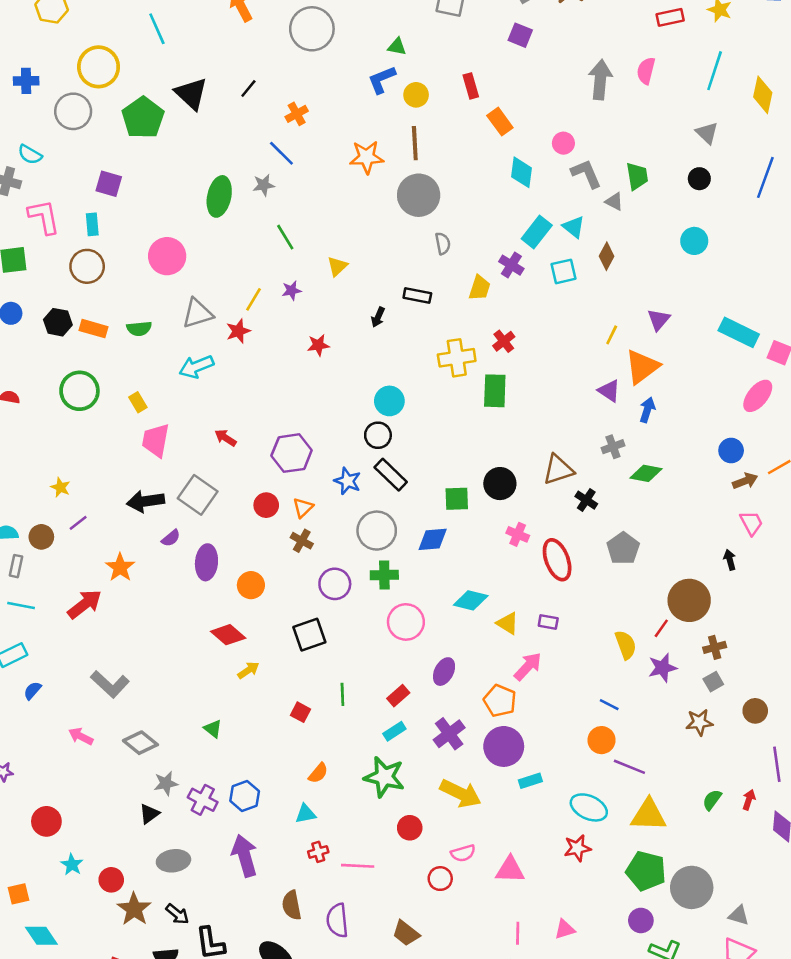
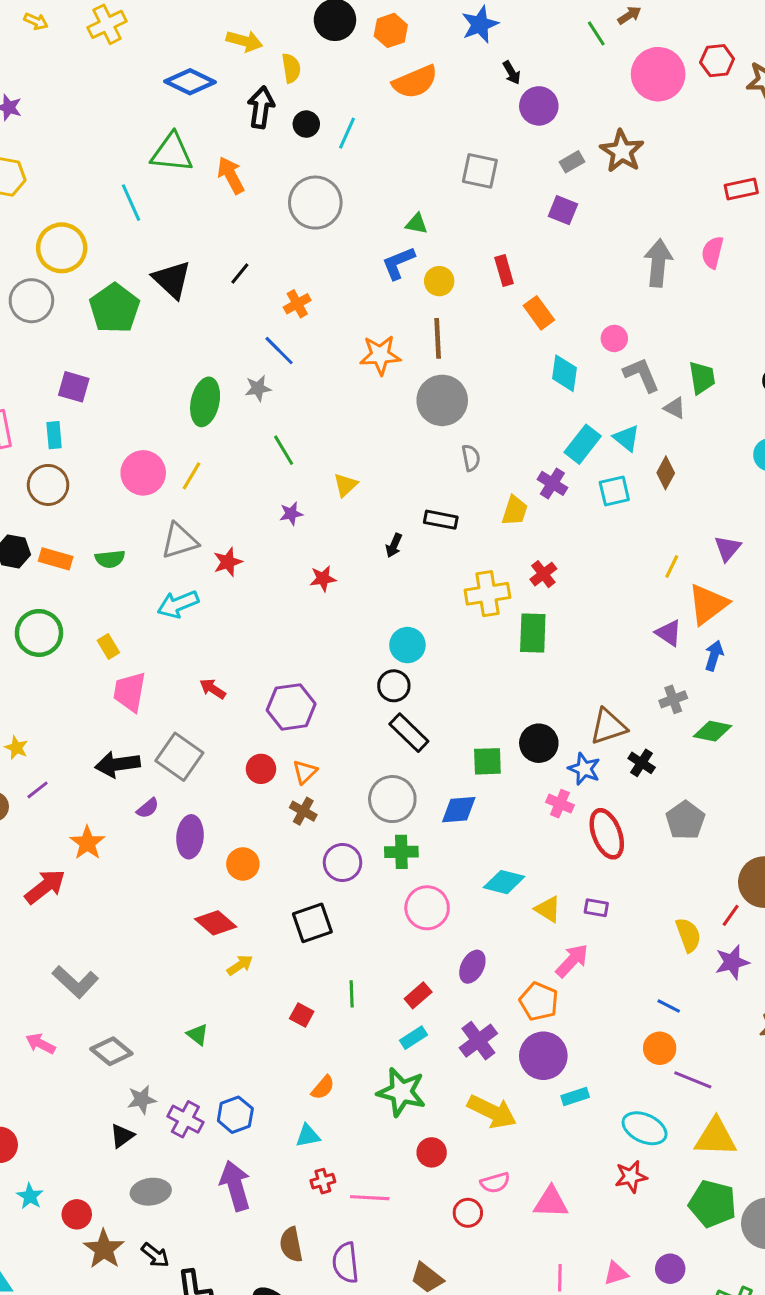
yellow line: (253, 299) -> (192, 476), moved
blue star: (347, 481) -> (584, 769), moved
purple circle: (641, 920) -> (670, 1269), moved

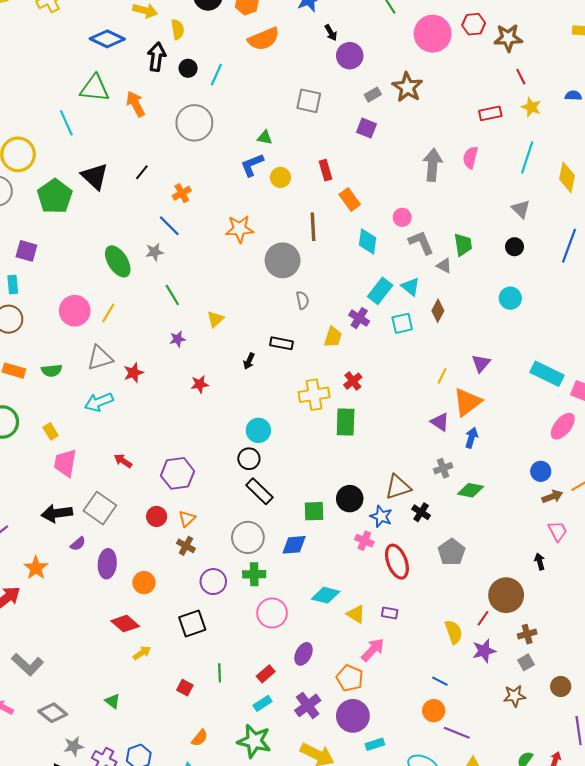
brown line: (438, 338) -> (313, 227), moved
green ellipse: (205, 402) -> (118, 261), turned -44

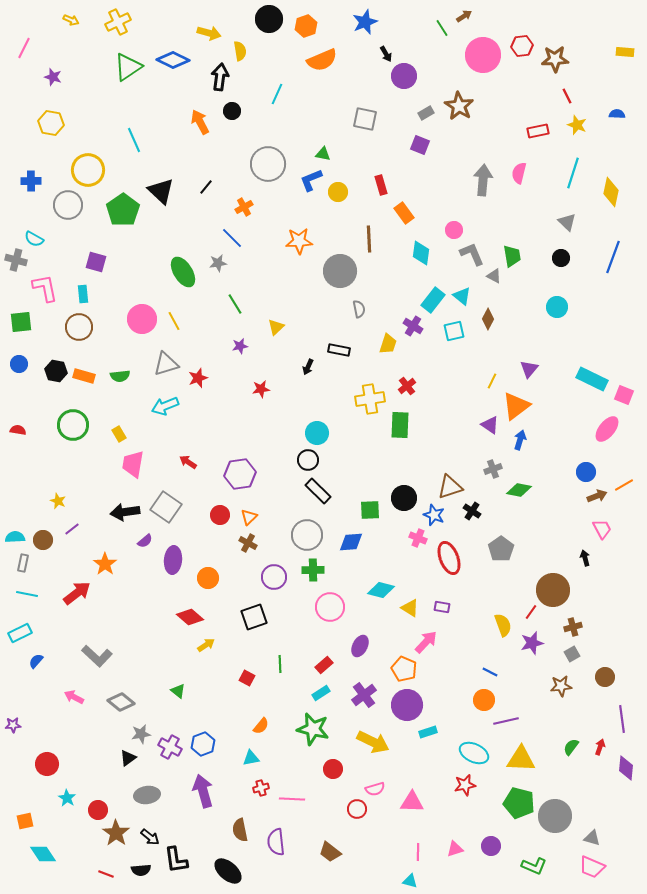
black circle: (188, 68) -> (232, 111), moved
green triangle: (95, 88) -> (128, 67), moved, turned -40
gray circle: (194, 123) -> (268, 164), moved
yellow line: (108, 313) -> (174, 321), turned -60
purple line: (457, 733) -> (506, 721), turned -35

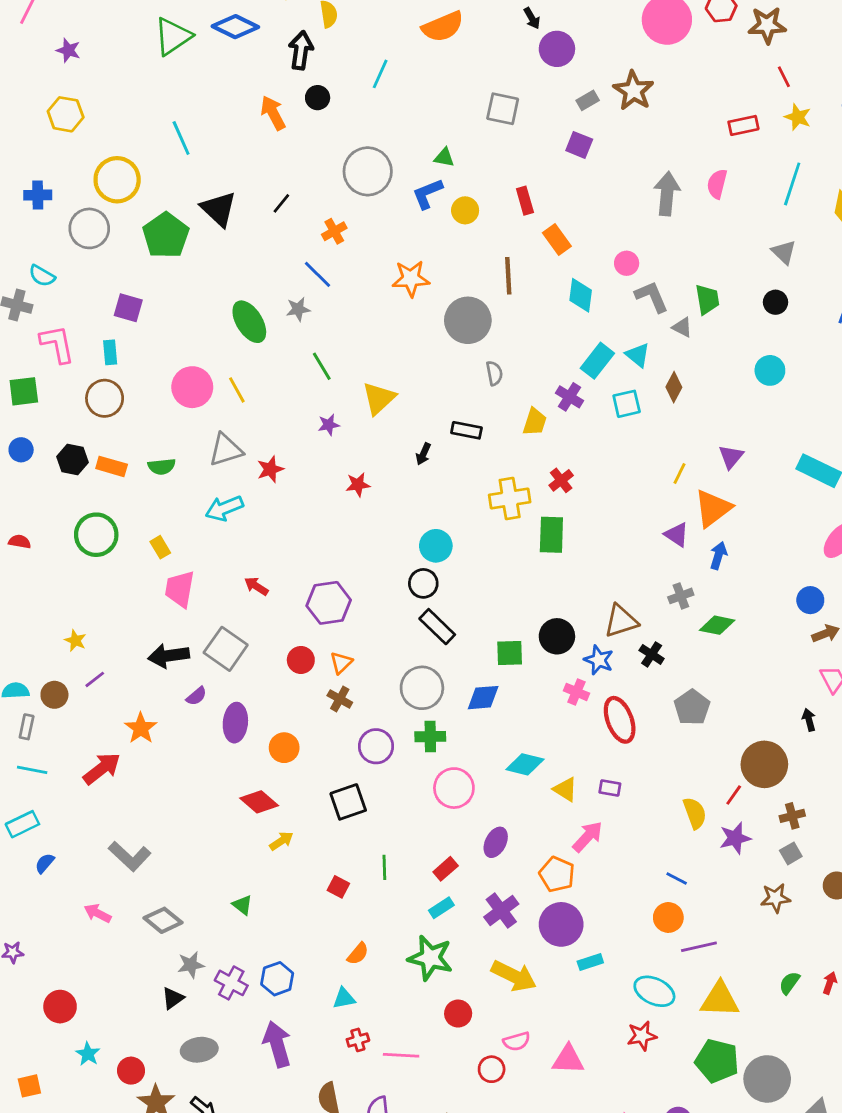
yellow triangle: (276, 327) -> (379, 398), size x1.5

